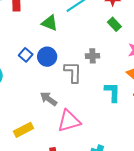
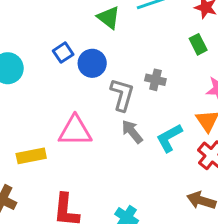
cyan L-shape: (112, 92) -> (169, 138), turned -135
gray arrow: (49, 99) -> (132, 132), moved
pink triangle: (69, 121) -> (75, 131), moved

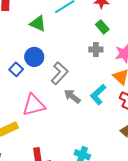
blue square: (63, 53) -> (16, 69), moved
gray cross: (155, 80) -> (96, 50), moved
gray L-shape: (122, 95) -> (59, 73), turned 40

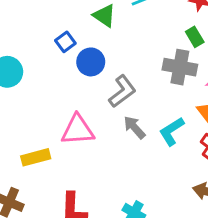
gray cross: (96, 50) -> (180, 67), size x1.6
blue square: (16, 69) -> (65, 42), moved

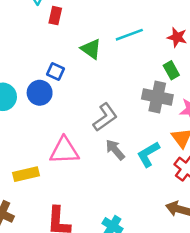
blue square: (65, 42) -> (55, 71), turned -30
blue circle: (91, 62) -> (40, 93), moved

